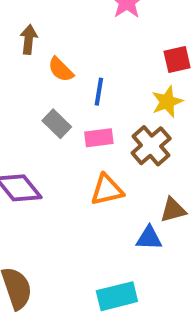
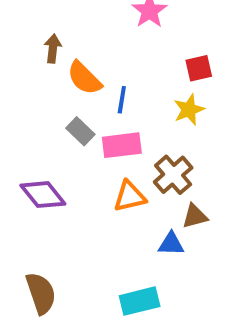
orange semicircle: (61, 70) -> (84, 78), size x1.4
pink rectangle: (99, 138) -> (122, 145), size x1.4
brown cross: (151, 146) -> (173, 175), moved

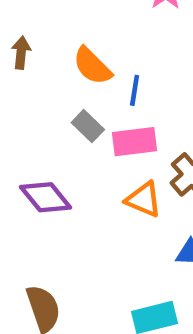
brown arrow: (53, 48) -> (21, 53), moved
orange triangle: (130, 196) -> (143, 199), turned 36

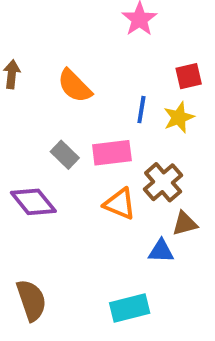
blue line: (135, 90) -> (141, 110), moved
gray rectangle: (88, 126) -> (65, 155), moved

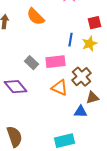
orange semicircle: (75, 86) -> (36, 17), moved

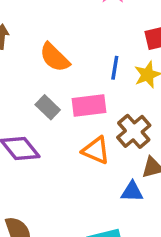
orange semicircle: (36, 17) -> (55, 57), moved

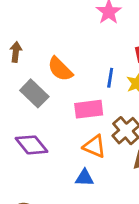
gray rectangle: (48, 107) -> (34, 93), moved, size x1.4
blue triangle: (132, 192) -> (84, 178), moved

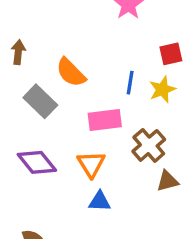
orange triangle: (94, 146) -> (91, 164), moved, turned 35

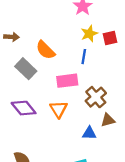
brown arrow: (18, 52) -> (12, 37), turned 88
yellow star: (162, 89) -> (89, 34), moved
blue triangle: (100, 201) -> (89, 133), moved

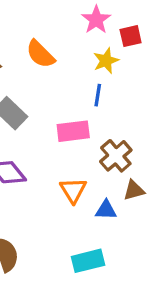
red square: (110, 38) -> (131, 36), moved
orange semicircle: (45, 50) -> (40, 54), moved
orange triangle: (59, 109) -> (73, 190), moved

